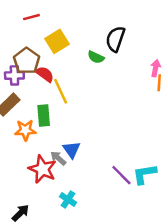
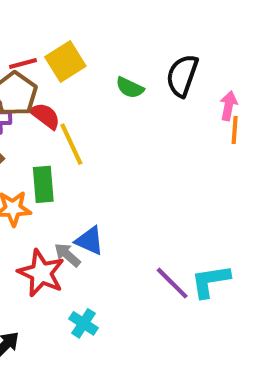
red line: (31, 17) -> (23, 64), moved
black semicircle: (115, 39) -> (182, 76), moved
blue triangle: (72, 150) -> (90, 241), turned -30

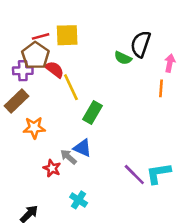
yellow square: (65, 62) -> (67, 35), turned 30
green semicircle: (130, 88) -> (123, 58), moved
orange line: (235, 130) -> (161, 88), moved
green rectangle: (43, 184) -> (93, 113), moved, turned 35
red star: (41, 273) -> (52, 168), size x0.6

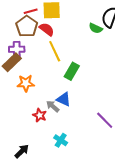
red semicircle: (54, 69) -> (47, 29), moved
purple cross: (23, 71) -> (17, 49), moved

